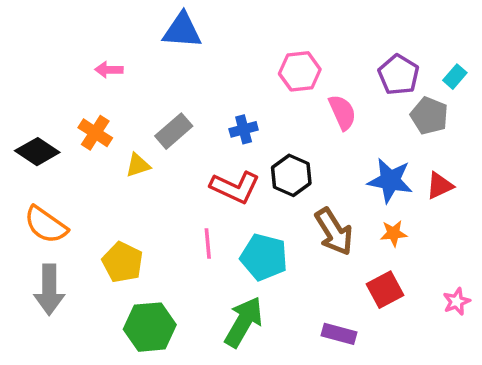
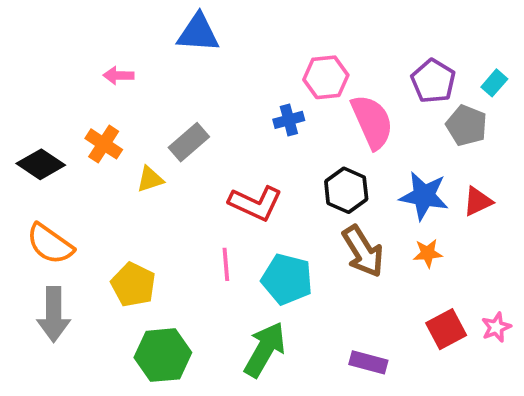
pink semicircle: (342, 112) -> (372, 122), size x1.4
blue cross: (244, 129) -> (289, 120), moved
black hexagon: (291, 175) -> (346, 190), moved
red square: (385, 290) -> (446, 329), moved

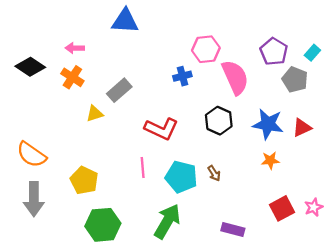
orange cross: (104, 144) -> (72, 77), moved
black diamond: (41, 164) -> (30, 67), moved
brown arrow: (363, 251) -> (214, 173), moved, size x0.5

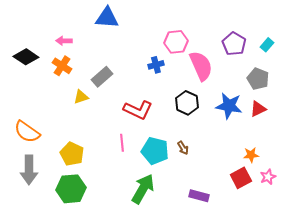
gray pentagon: (295, 80) -> (258, 79), moved
orange star: (270, 160) -> (251, 155), moved
green hexagon: (103, 225) -> (71, 189), moved

